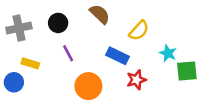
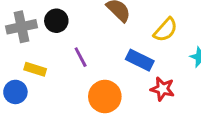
black circle: (58, 23) -> (56, 21), moved
red star: (136, 80) -> (162, 89), turned 30

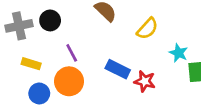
blue rectangle: (140, 60) -> (118, 69), moved
blue circle: (15, 92) -> (39, 93), moved
orange circle: (105, 97) -> (69, 81), moved

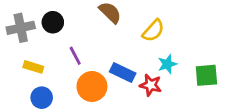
cyan star: (179, 53) -> (167, 64), moved, turned 30
orange circle: (69, 81) -> (92, 86), moved

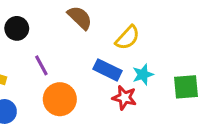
blue rectangle: (123, 73) -> (108, 70), moved

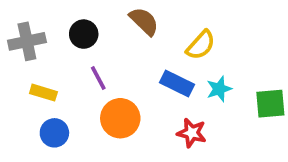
black circle: (17, 28) -> (84, 34), moved
red star: (124, 98) -> (192, 133), moved

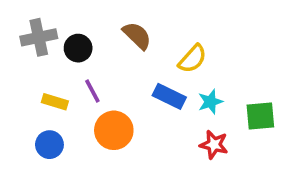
gray cross: (27, 41) -> (39, 37), moved
yellow rectangle: (43, 93) -> (55, 102), moved
red star: (192, 133) -> (214, 145), moved

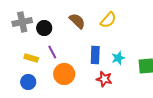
yellow semicircle: (192, 59) -> (108, 20), moved
blue rectangle: (169, 96) -> (95, 55), turned 66
red star: (214, 145) -> (104, 79), moved

